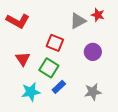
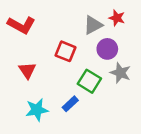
purple circle: (93, 52) -> (107, 49), moved
green square: (49, 68) -> (89, 81), moved
gray star: (93, 92) -> (120, 73), moved, turned 30

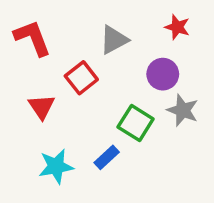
red L-shape: (21, 25) -> (32, 38), turned -140
gray triangle: (93, 25) -> (114, 40), moved
red square: (65, 51) -> (81, 78), moved, turned 30

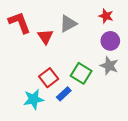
purple circle: (163, 74) -> (110, 41), moved
red square: (81, 78) -> (49, 78), moved
red triangle: (42, 107) -> (45, 37), moved

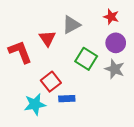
red L-shape: (19, 23) -> (20, 52), moved
green square: (81, 73) -> (86, 59), moved
blue rectangle: (64, 94) -> (67, 99), turned 40

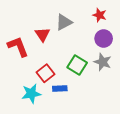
green square: (86, 59) -> (77, 65), moved

